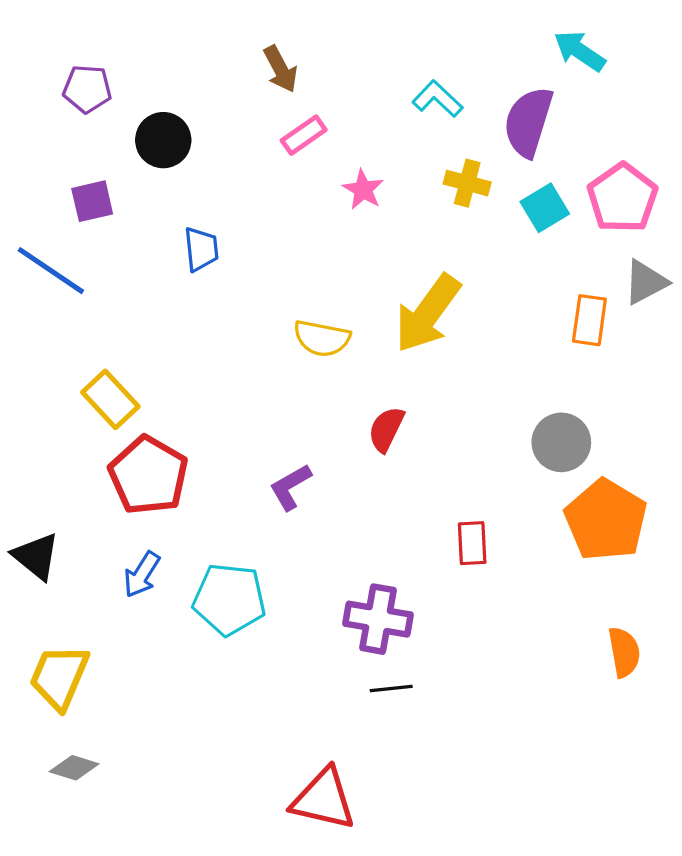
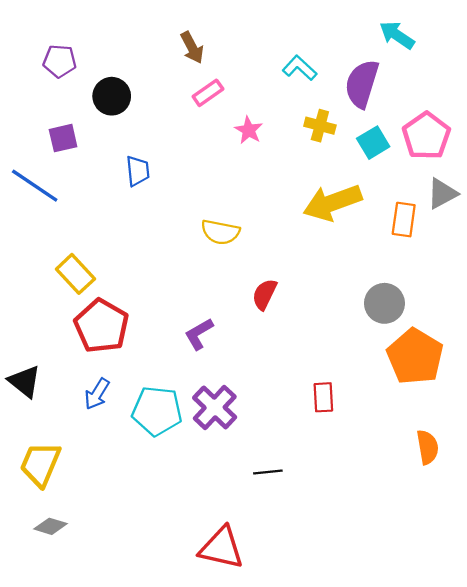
yellow arrow: (428, 314) -> (332, 203), moved, turned 34
red rectangle: (472, 543) -> (323, 397), moved
purple cross: (378, 619) -> (215, 407), moved, turned 33

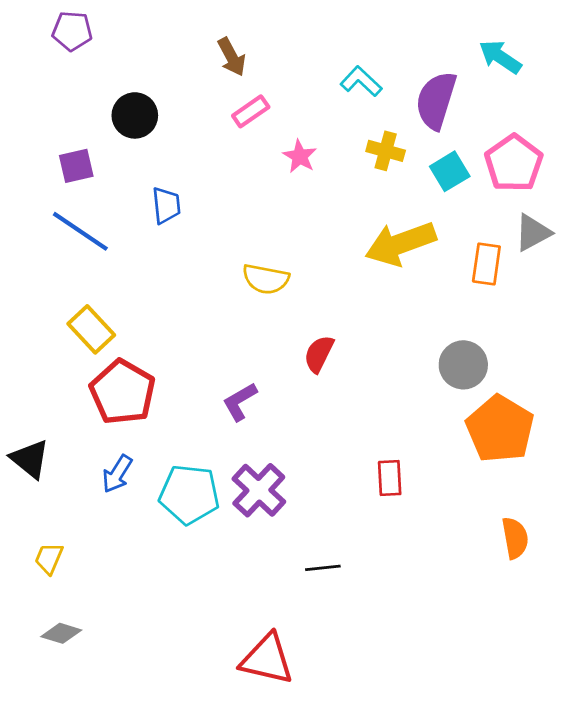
cyan arrow: (397, 35) -> (500, 57), moved
purple pentagon: (60, 61) -> (72, 31), moved
blue line: (35, 186) -> (80, 231), moved
yellow trapezoid: (40, 464) -> (49, 558), size x0.6

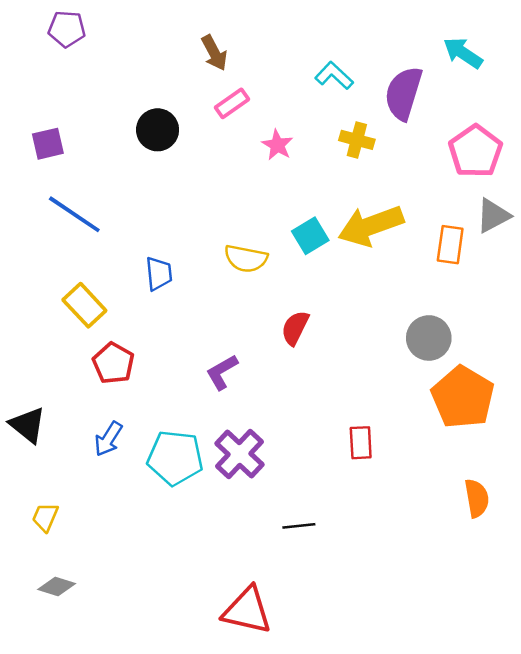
black circle: (135, 115) -> (158, 130), moved
purple square: (76, 166) -> (48, 144), moved
cyan square: (450, 171) -> (310, 236), moved
blue trapezoid: (166, 205) -> (159, 274), moved
red pentagon: (123, 392) -> (113, 363), size x0.7

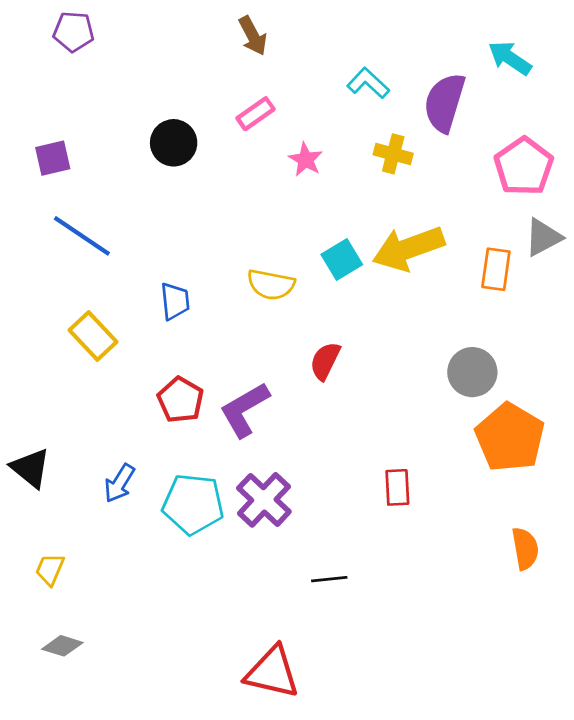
brown arrow: (214, 53) -> (253, 36), moved
red pentagon: (113, 363) -> (181, 400), moved
purple L-shape: (222, 372) -> (244, 410), size x1.4

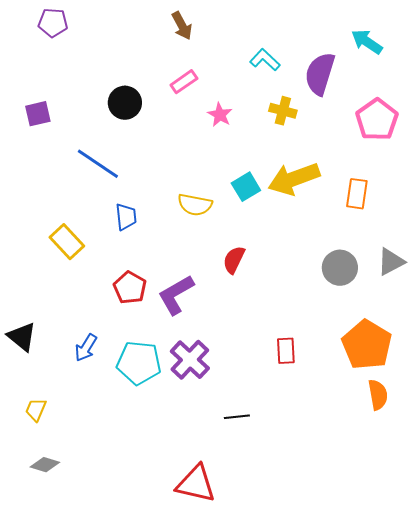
blue line: (82, 236) -> (98, 164), moved
gray triangle: (543, 237) -> (391, 262), moved
orange pentagon: (510, 437) -> (367, 345), moved

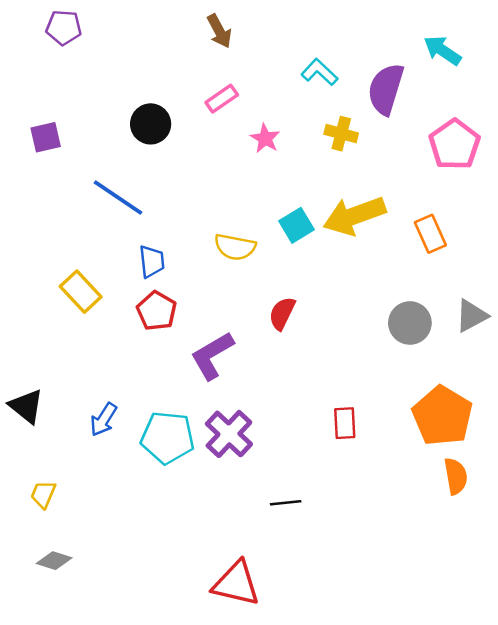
orange rectangle: (357, 194) -> (430, 234), turned -32
red pentagon: (130, 288) -> (157, 311), moved

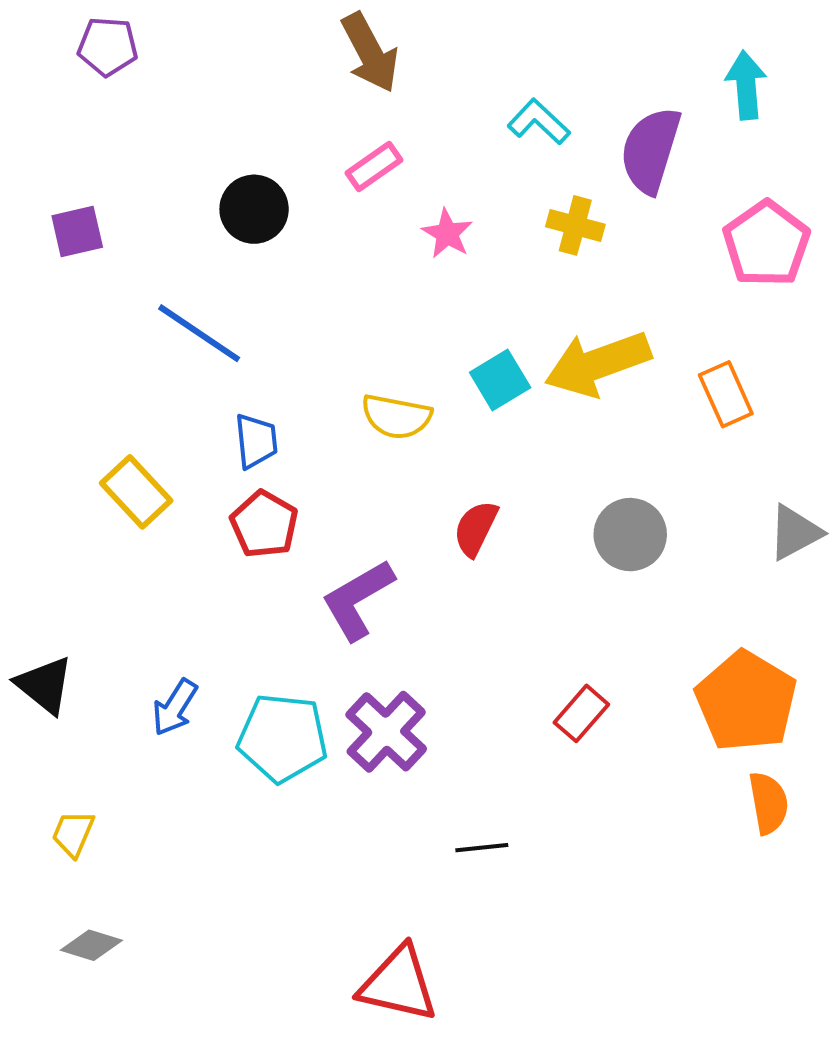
brown arrow: (219, 31) -> (370, 53), size x1.4
cyan arrow: (442, 50) -> (746, 85), turned 51
gray circle: (410, 323) -> (630, 535), moved
red rectangle: (345, 423) -> (581, 713), turned 44

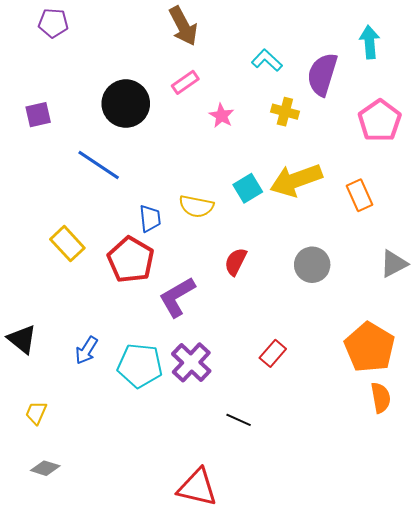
black circle: (254, 209) -> (126, 104), size x1.4
blue trapezoid: (256, 441) -> (150, 218), moved
red pentagon: (264, 524) -> (131, 260), size x1.4
red rectangle: (581, 713) -> (273, 353), moved
black line: (482, 848) -> (239, 420), turned 30

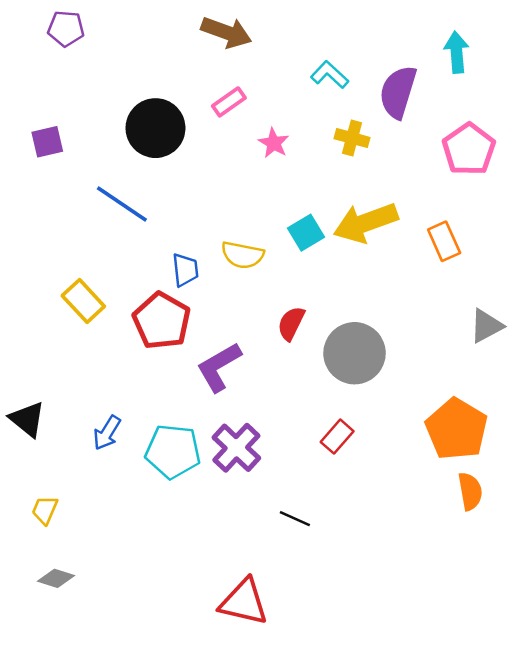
brown arrow: (183, 26) -> (226, 32), turned -42
gray circle: (312, 265) -> (355, 353), moved, size x1.4

